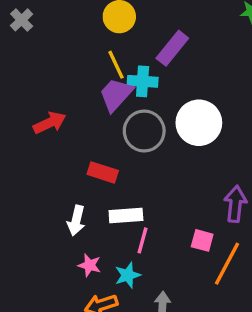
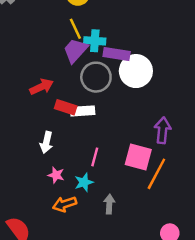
purple rectangle: (172, 48) -> (117, 54), moved, turned 60
red arrow: (50, 123) -> (42, 87), moved
white rectangle: (126, 216) -> (83, 111), moved
pink square: (202, 240) -> (138, 157), size x1.6

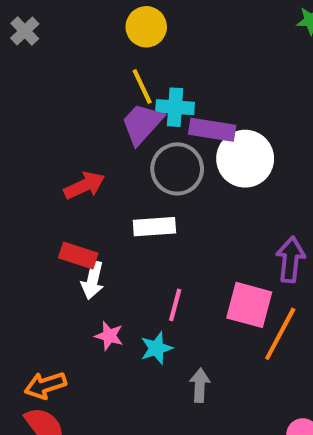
red rectangle: (66, 107) -> (78, 255), moved
orange arrow: (65, 204) -> (45, 385), moved

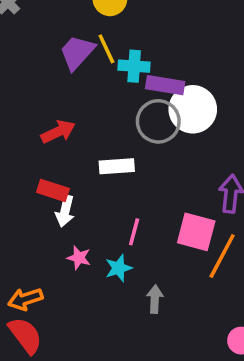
purple trapezoid: (142, 124) -> (77, 52), moved
gray circle: (177, 169) -> (158, 121), moved

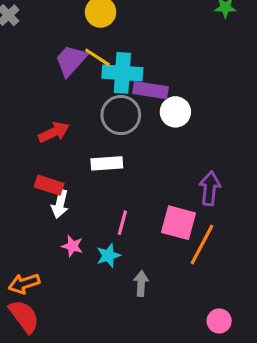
yellow line: (106, 49) -> (97, 57), turned -32
cyan cross: (134, 66) -> (122, 73), size x1.4
white circle: (193, 109) -> (175, 112), size x0.7
gray circle: (158, 121) -> (121, 115), moved

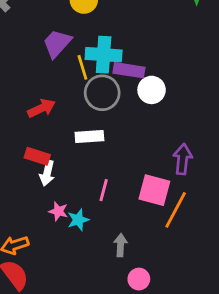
yellow line: (97, 57) -> (82, 67), moved, turned 40
cyan star: (108, 255) -> (78, 220), moved
pink circle: (219, 321) -> (139, 279), moved

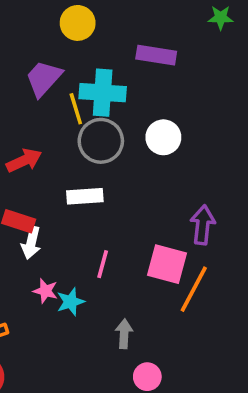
purple rectangle: (129, 70) -> (156, 55), moved

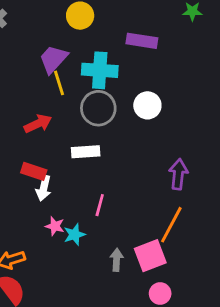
yellow line: (76, 109) -> (59, 83), moved
pink square: (167, 264) -> (150, 256), moved, turned -36
pink circle: (147, 377) -> (160, 294), moved

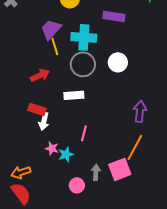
pink circle: (160, 294) -> (77, 185), moved

